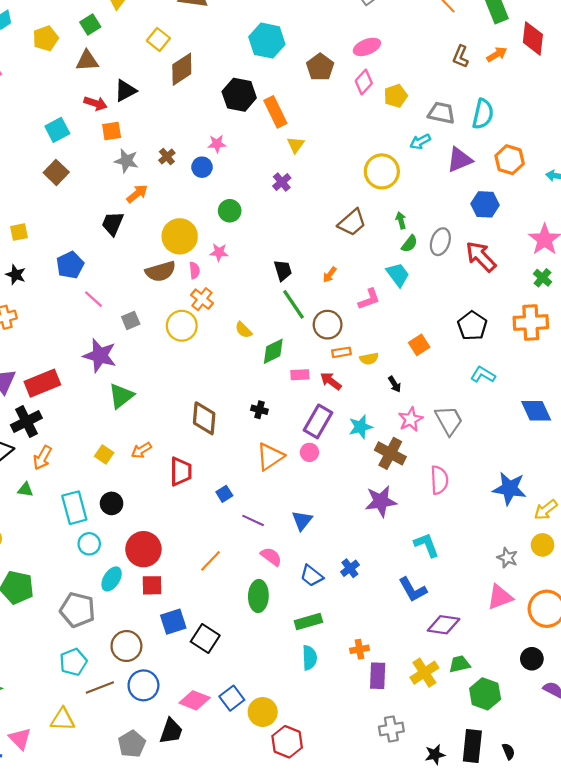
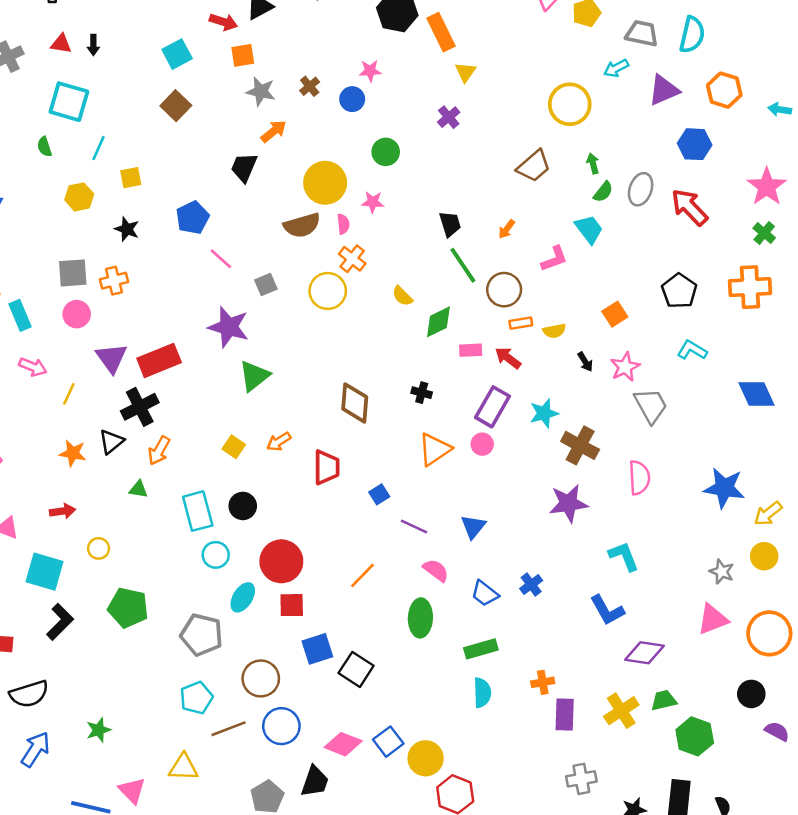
pink star: (411, 419) -> (625, 367), moved

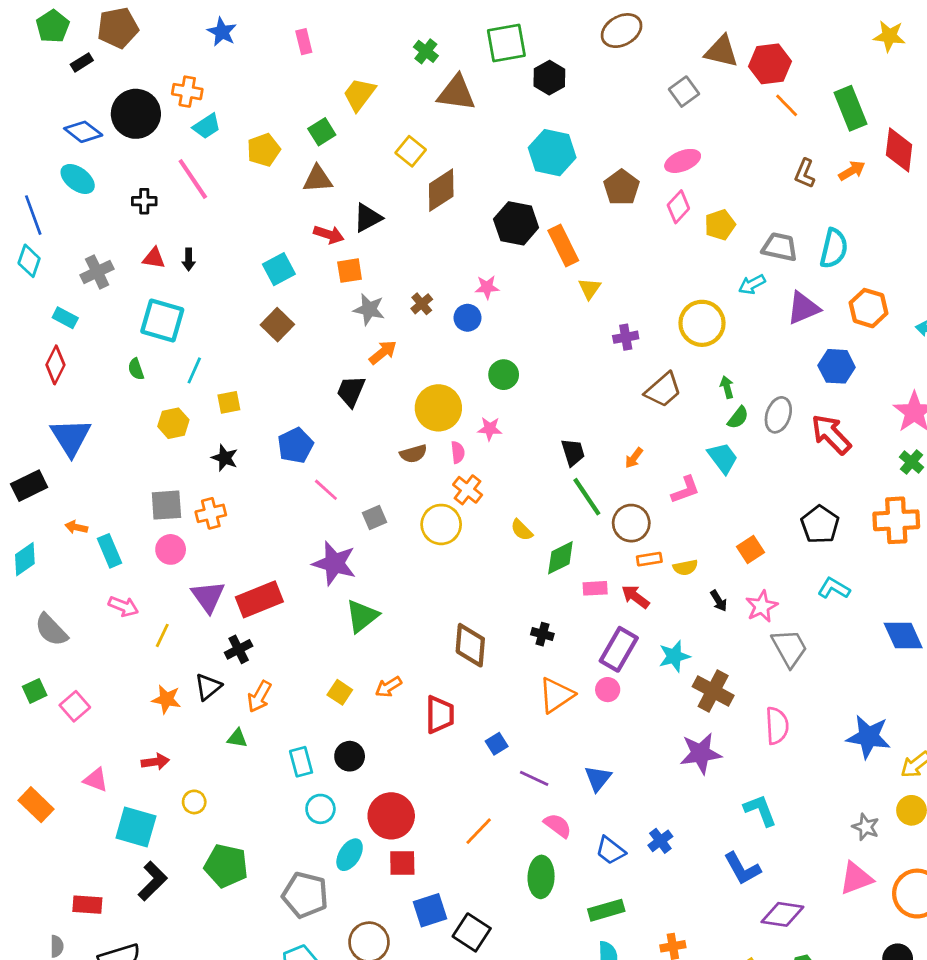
purple cross: (449, 117) -> (626, 337), moved, turned 30
brown semicircle: (302, 225) -> (413, 454), size x0.7
black cross: (140, 407) -> (239, 649), size x0.7
cyan rectangle: (198, 511) -> (301, 762), size x0.7

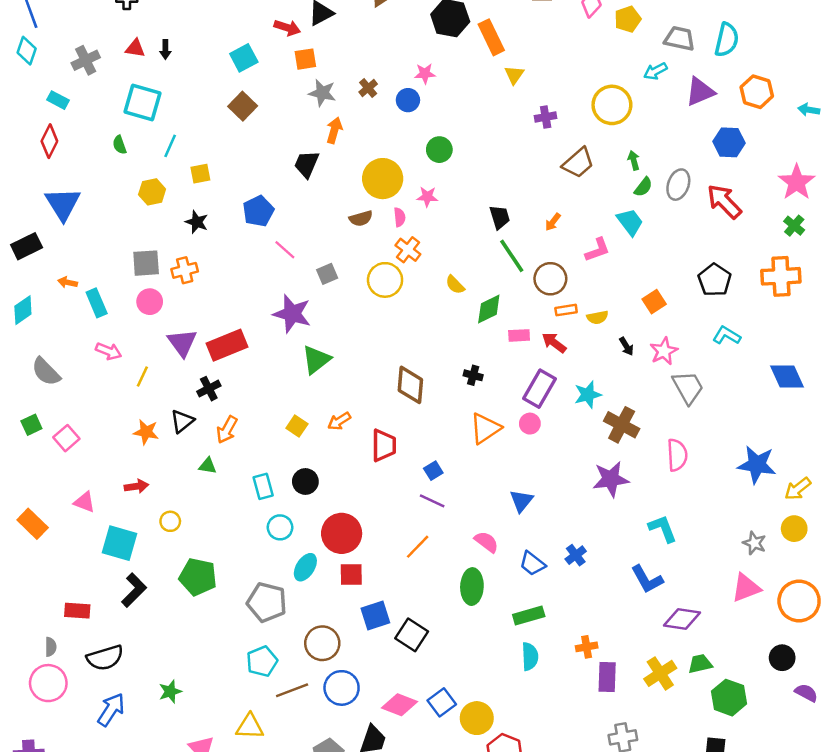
orange arrow: (383, 352) -> (334, 130), turned -35
purple line: (534, 778) -> (432, 501), moved

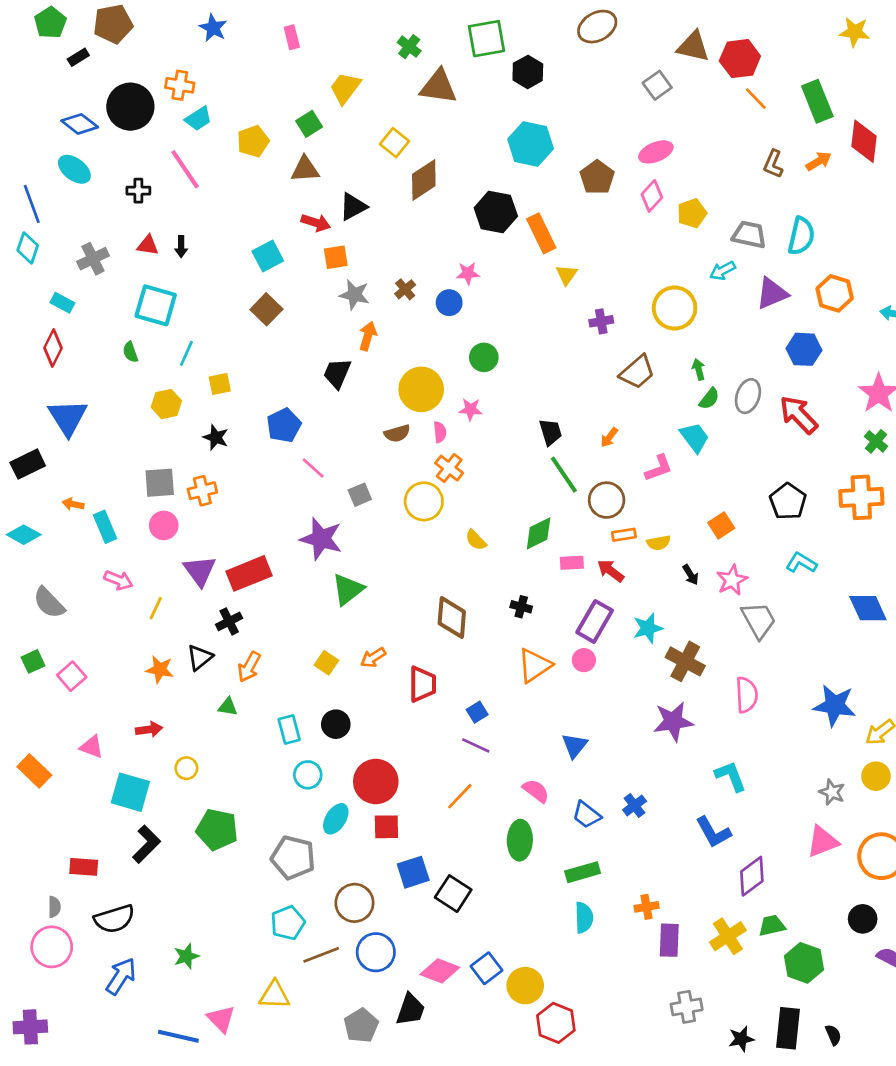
yellow semicircle: (455, 285) -> (476, 540), moved
cyan diamond: (23, 310) -> (24, 535), turned 64
purple diamond: (682, 619) -> (752, 876), turned -45

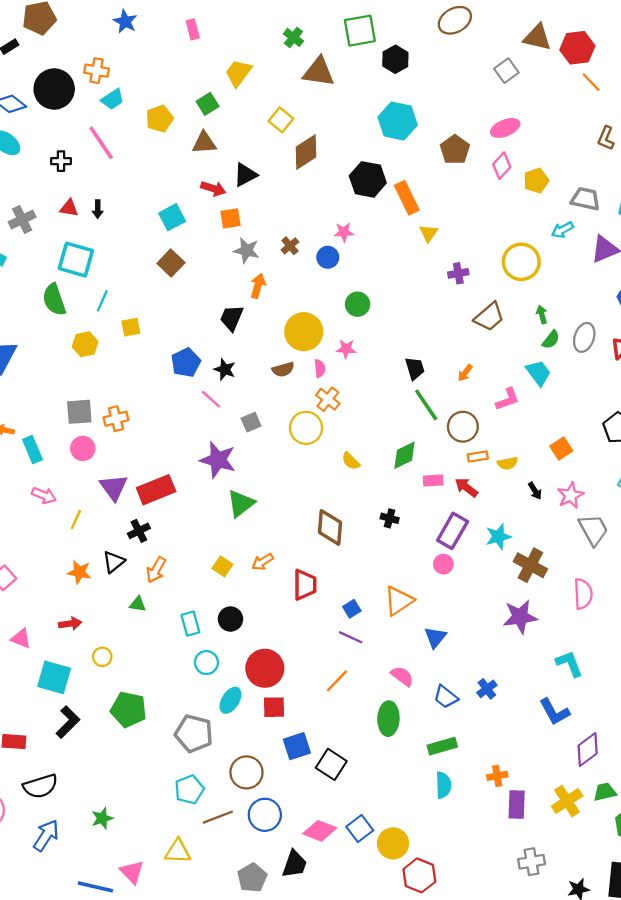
green semicircle: (130, 352) -> (54, 300), size x1.8
black star: (216, 437) -> (225, 369), moved
orange triangle: (535, 665) -> (399, 601), moved

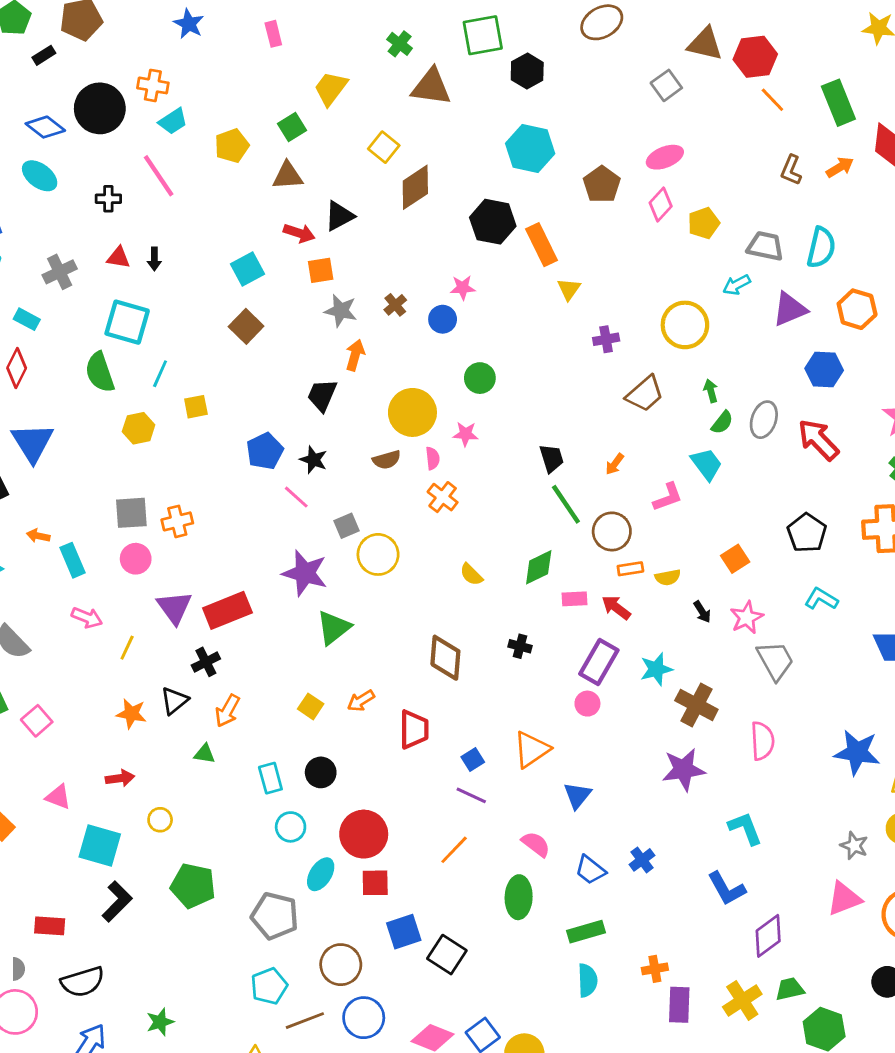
yellow circle: (306, 428) -> (378, 554), moved

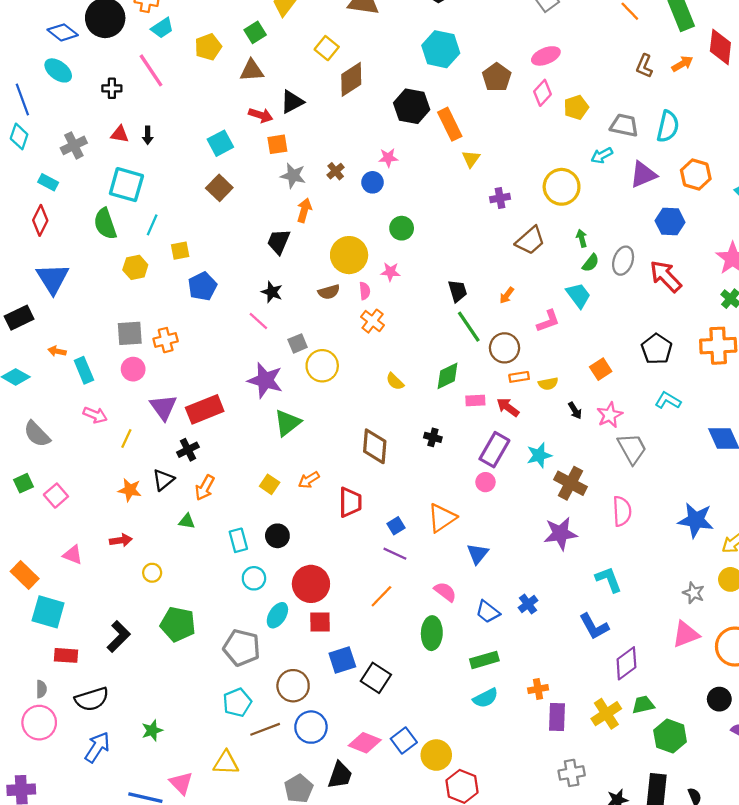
blue pentagon: (265, 451) -> (202, 286), moved
cyan square: (100, 846) -> (48, 612), moved
cyan semicircle: (587, 980) -> (485, 698), turned 65

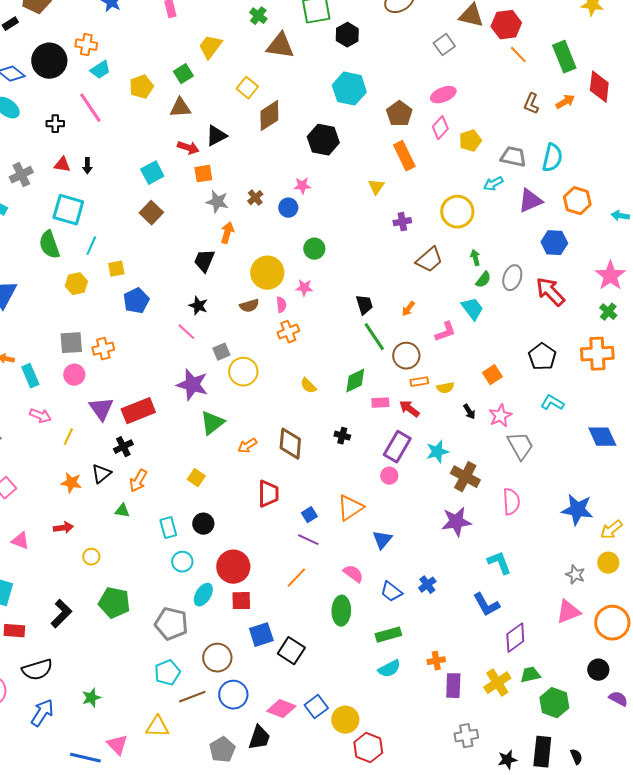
orange rectangle: (450, 124) -> (404, 156), moved
orange cross: (373, 321) -> (288, 332), turned 30
orange arrow: (309, 480) -> (247, 446), moved

